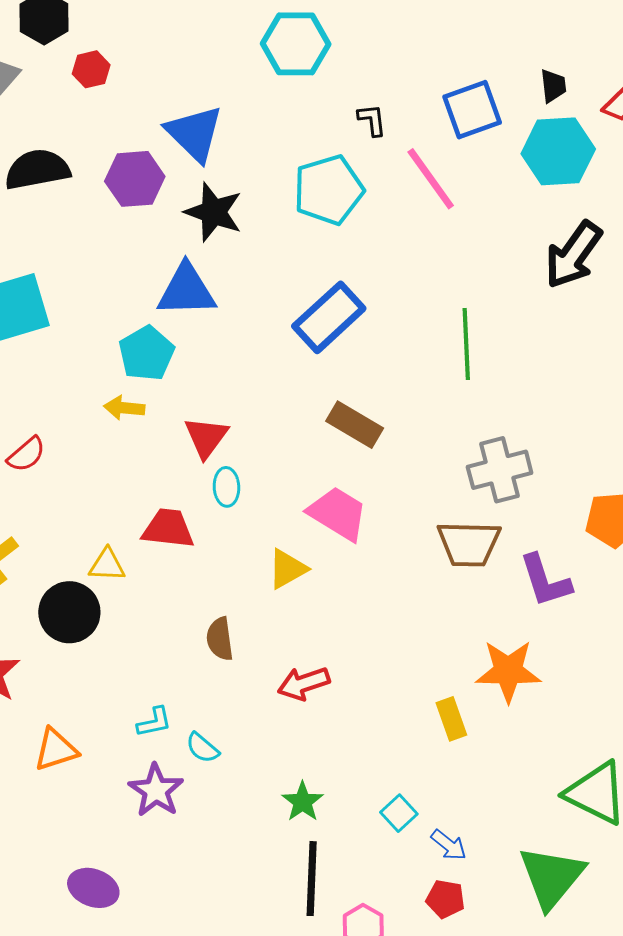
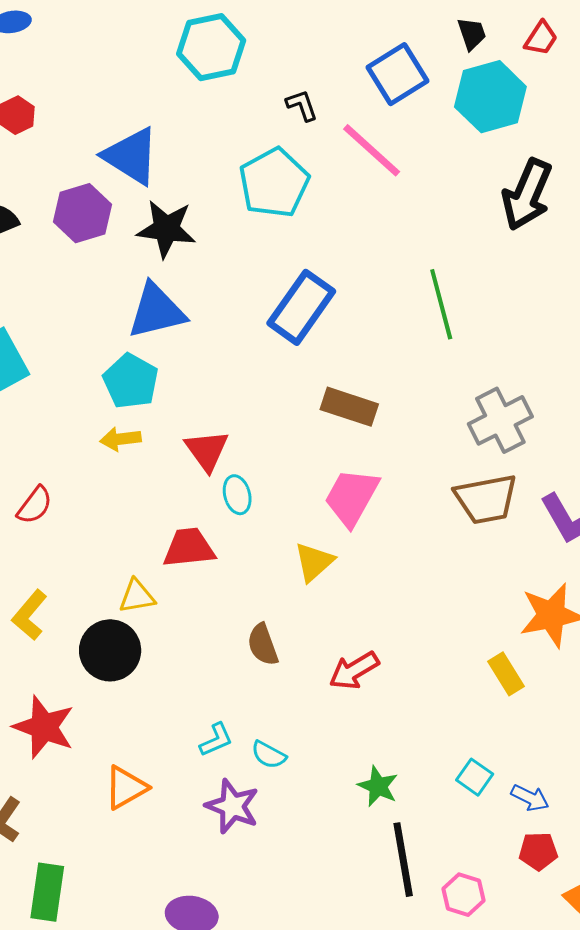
pink trapezoid: (338, 514) -> (352, 497), turned -80

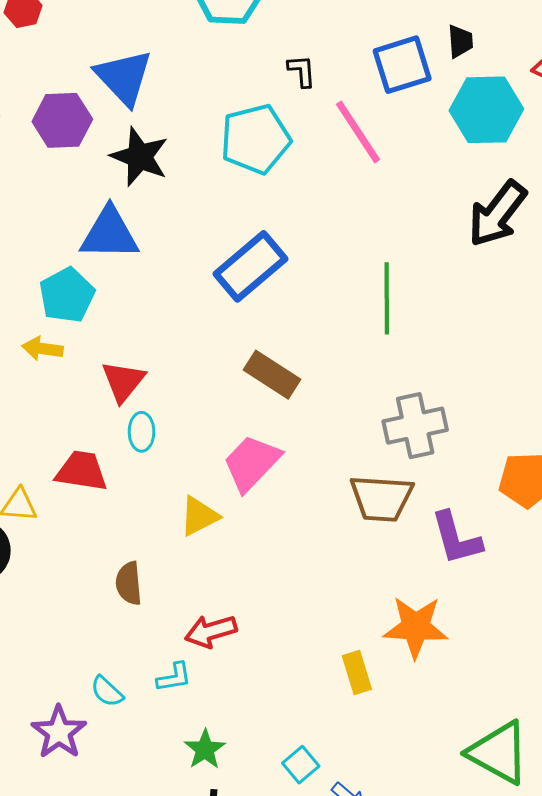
black trapezoid: (472, 34) -> (460, 41), moved
cyan L-shape: (216, 740) -> (174, 677), moved

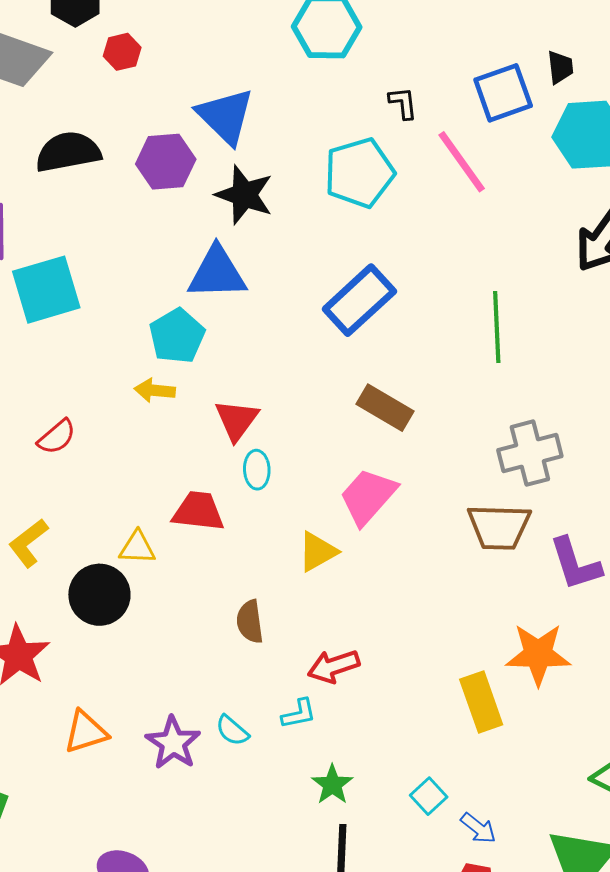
yellow rectangle: (357, 673) -> (481, 702), size x1.4
purple star: (59, 732) -> (173, 743), moved

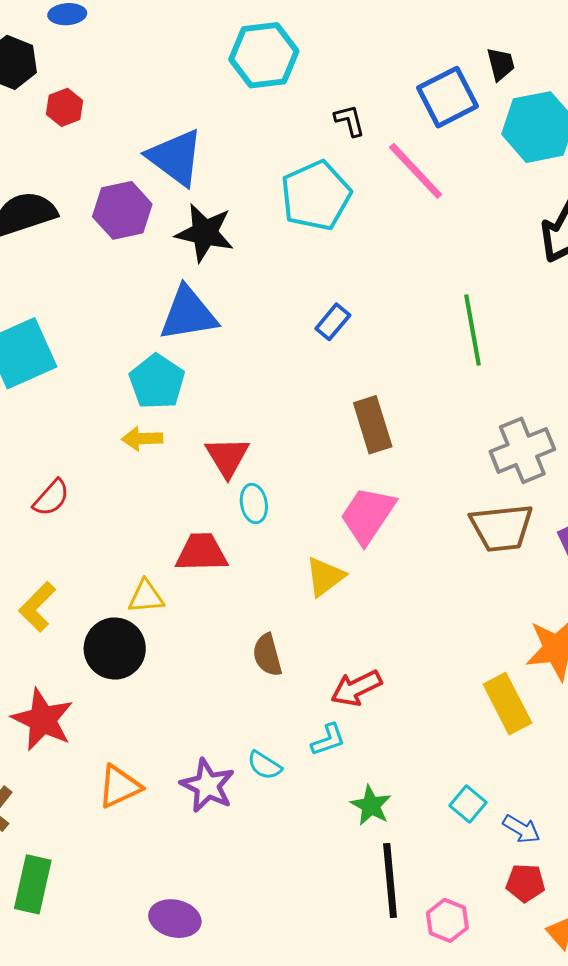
blue rectangle: (359, 300) -> (333, 322), size x0.5
brown rectangle: (385, 408) -> (373, 425), turned 50

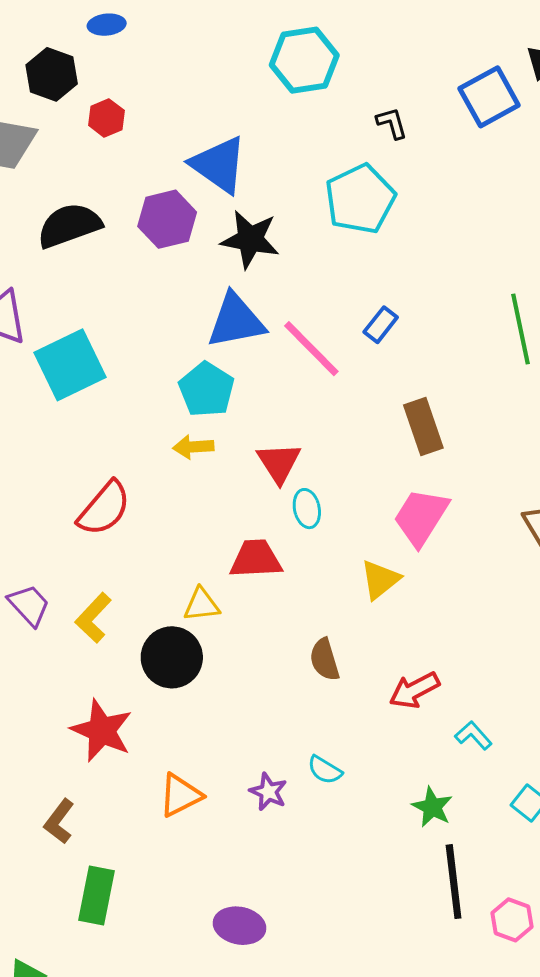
pink line: (416, 171) -> (311, 349), moved
red semicircle: (51, 498) -> (104, 509), size x1.5
cyan L-shape: (328, 740) -> (473, 735), moved, turned -111
purple star: (208, 786) -> (268, 792), size x0.7

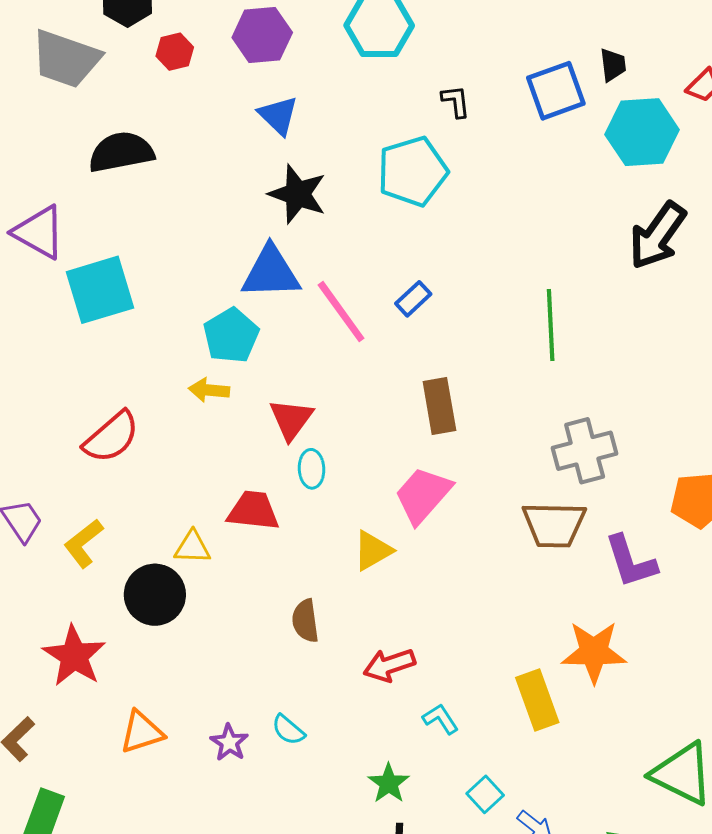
blue triangle: (219, 165) -> (278, 115), size x0.7
purple hexagon: (167, 219) -> (262, 35), moved

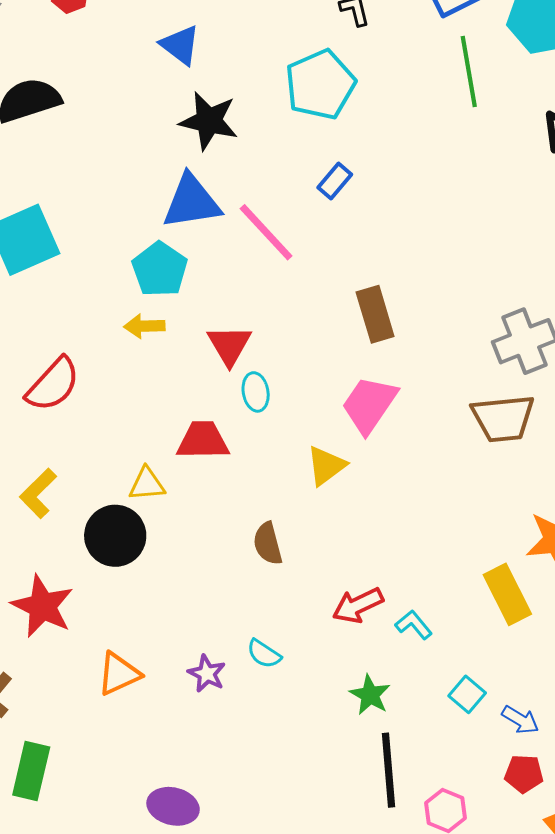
blue rectangle: (413, 299) -> (335, 181), moved
green line: (551, 325) -> (469, 72), moved
red arrow: (389, 665) -> (358, 605), moved

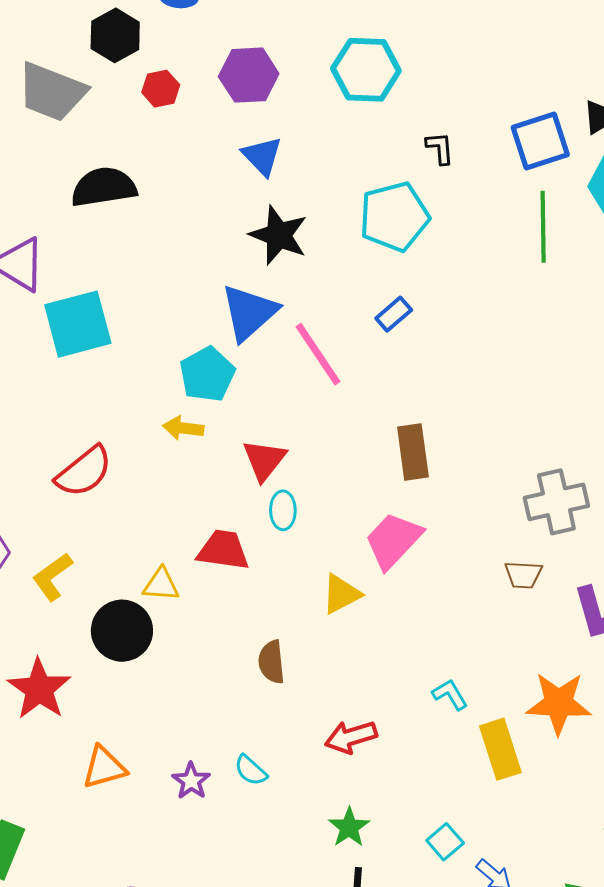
blue triangle: (192, 202) -> (249, 312), turned -42
brown trapezoid: (503, 418) -> (523, 575), size x0.6
cyan L-shape: (414, 625) -> (450, 694), moved

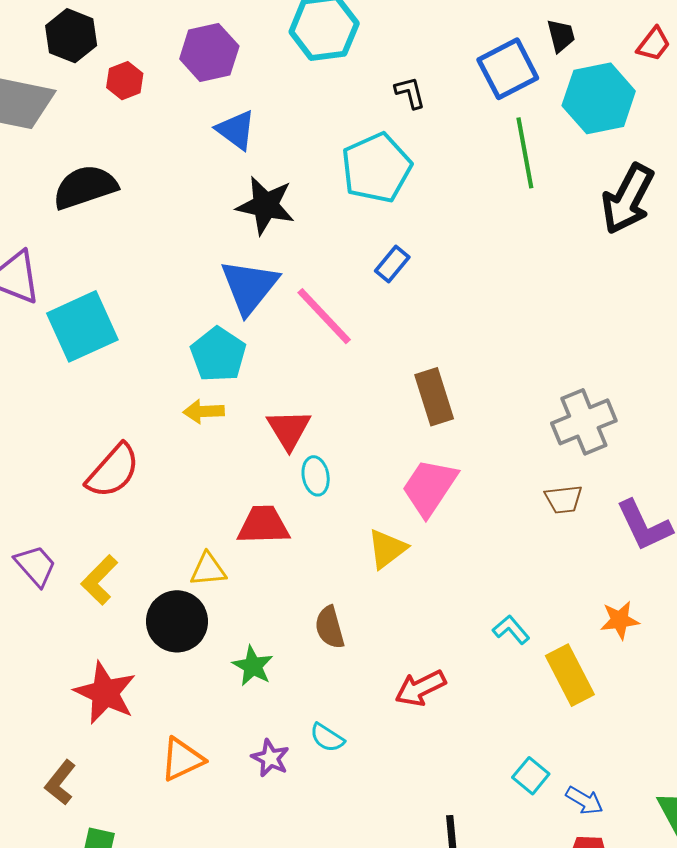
orange star: (559, 703) -> (620, 620), size x0.6
green star: (349, 827) -> (253, 666), moved

